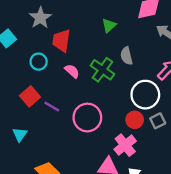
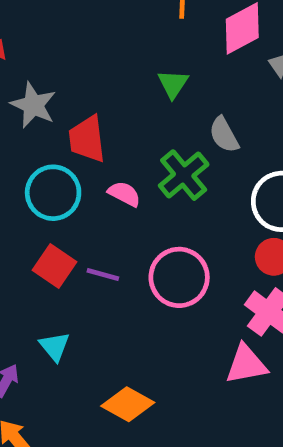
cyan circle: (39, 62) -> (53, 193), size x1.5
green cross: (102, 70) -> (184, 175), turned 30

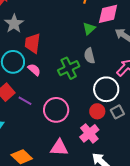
green triangle: (173, 84) -> (89, 28), moved
pink semicircle: (124, 194) -> (34, 70), moved
pink triangle: (246, 364) -> (59, 148), moved

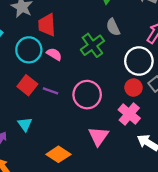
pink triangle: (59, 148) -> (98, 136), turned -48

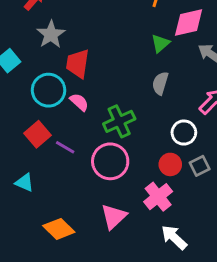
gray semicircle: (113, 27) -> (160, 83), turned 30
green cross: (92, 45) -> (119, 121), moved
white circle: (139, 61) -> (184, 133), size x0.7
cyan triangle: (25, 124) -> (24, 182), turned -42

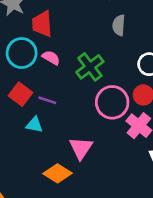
pink circle: (110, 161) -> (112, 102), moved
cyan triangle: (24, 182) -> (34, 125), moved
pink triangle: (114, 217) -> (81, 148), moved

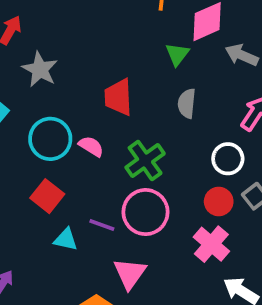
red trapezoid: (42, 24) -> (118, 97), moved
purple line: (47, 100) -> (102, 225), moved
pink circle: (112, 102) -> (145, 212), moved

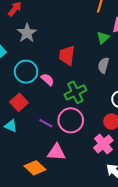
cyan triangle: (66, 239) -> (11, 126), moved
pink triangle: (130, 273) -> (56, 152), turned 48

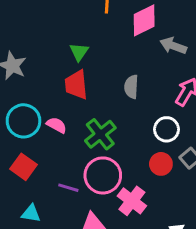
green triangle: (103, 38) -> (79, 52), moved
cyan triangle: (11, 126) -> (31, 213), moved
pink cross: (103, 144) -> (132, 201), moved

